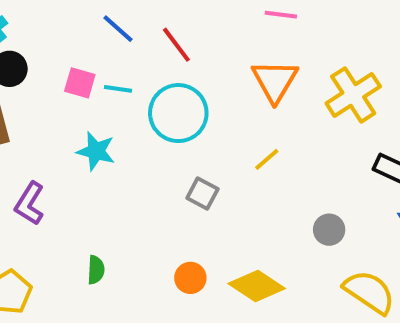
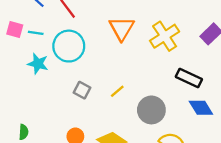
cyan star: (96, 151) -> (38, 64), moved
yellow line: (267, 159) -> (117, 91), moved
gray circle: (329, 230) -> (151, 110), size x1.6

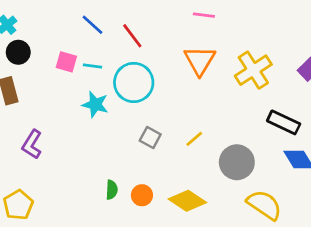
green semicircle: (24, 132) -> (112, 190), moved

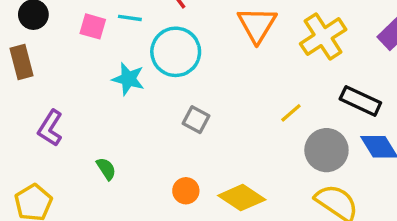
cyan line: (92, 66) -> (130, 18), moved
yellow line: (194, 139) -> (291, 113), moved
gray circle: (237, 162) -> (326, 150), moved
green semicircle: (112, 190) -> (106, 169), moved, turned -36

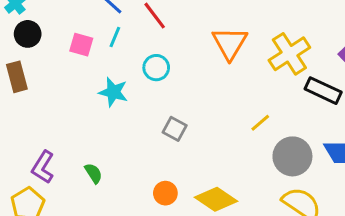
cyan line: (130, 18) -> (115, 37), turned -75
cyan circle: (176, 52) -> (156, 68), size x0.6
black rectangle: (360, 101) -> (323, 91), moved
purple L-shape: (50, 128) -> (43, 167), moved

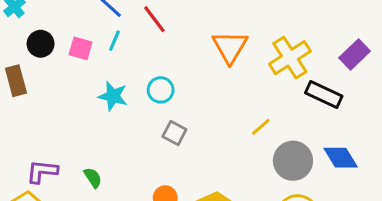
black circle: (28, 34) -> (41, 44), moved
cyan circle: (156, 68) -> (161, 90), moved
purple L-shape: (43, 167) -> (42, 171), turned 64

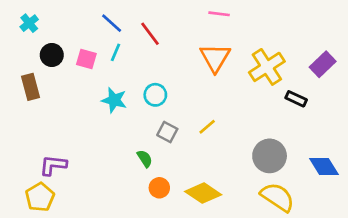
black rectangle: (324, 95) -> (296, 99), size x0.7
yellow line: (261, 127) -> (207, 127), moved
blue diamond: (341, 158) -> (324, 167), moved
green semicircle: (93, 178) -> (145, 159), moved

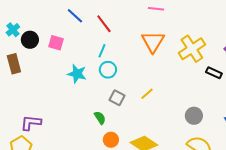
cyan cross: (29, 23) -> (13, 30), moved
cyan line: (116, 52) -> (102, 51), moved
gray circle: (270, 156) -> (194, 116), size x0.7

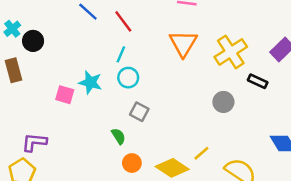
pink square: (56, 43) -> (65, 95), moved
yellow line: (147, 94) -> (201, 153), moved
gray circle: (194, 116) -> (223, 102), moved

